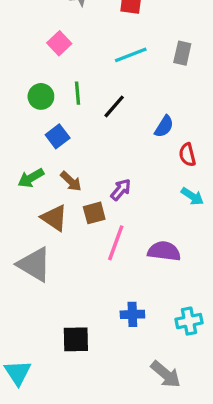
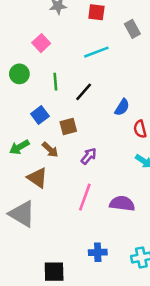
gray rectangle: (182, 53) -> (132, 29), moved, turned -42
green circle: (41, 96) -> (19, 74), moved
brown square: (94, 213) -> (68, 127), moved

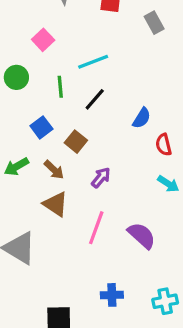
cyan line: (96, 52) -> (93, 62), moved
brown square: (68, 127) -> (76, 142), turned -36
brown triangle: (37, 178) -> (56, 204), moved
purple semicircle: (122, 204) -> (142, 235), turned 35

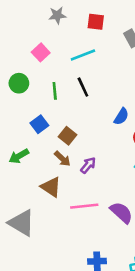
cyan line: (93, 62) -> (83, 55), moved
black line: (95, 99) -> (83, 87), moved, turned -66
brown arrow: (54, 170) -> (62, 159), moved
pink line: (96, 228) -> (84, 206), turned 64

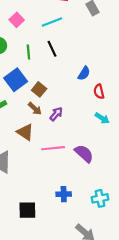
blue square: (39, 124) -> (16, 80), size x1.5

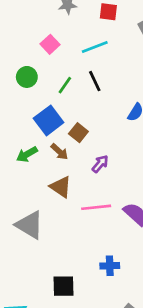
green line: (28, 52) -> (65, 85), turned 40
brown arrow: (35, 109) -> (59, 152), moved

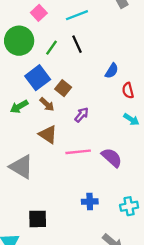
green circle: (27, 77) -> (19, 41), size x1.6
black square: (64, 286) -> (38, 219), moved

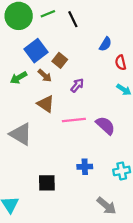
green line: (51, 48) -> (48, 14), moved, turned 32
black square: (38, 219) -> (47, 183), moved

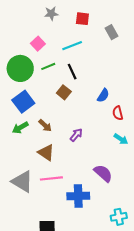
blue square: (36, 51) -> (23, 102), moved
brown square: (60, 60) -> (64, 92), moved
pink line: (74, 120) -> (51, 178), moved
blue cross: (85, 167) -> (78, 196), moved, size x1.5

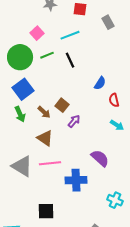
brown square: (64, 92) -> (62, 105), moved
green arrow: (20, 128) -> (20, 114), turned -84
cyan cross: (119, 217) -> (115, 200), turned 35

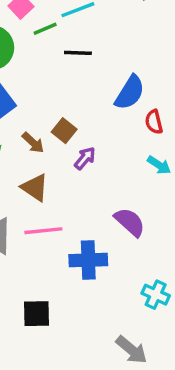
green line: (47, 55) -> (45, 29), moved
black line: (70, 60) -> (78, 53), turned -63
blue semicircle: (100, 83) -> (130, 93), size x1.5

